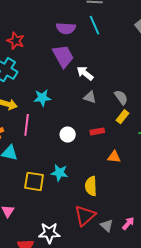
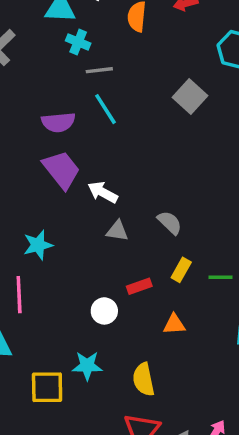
yellow rectangle: (122, 117) -> (181, 270), moved
white circle: (68, 134) -> (104, 311), moved

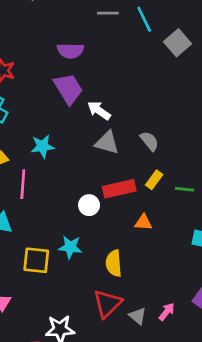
cyan line: (105, 109) -> (144, 19), moved
gray triangle: (117, 231) -> (107, 143), size x1.4
red rectangle: (139, 286) -> (119, 189), size x1.6

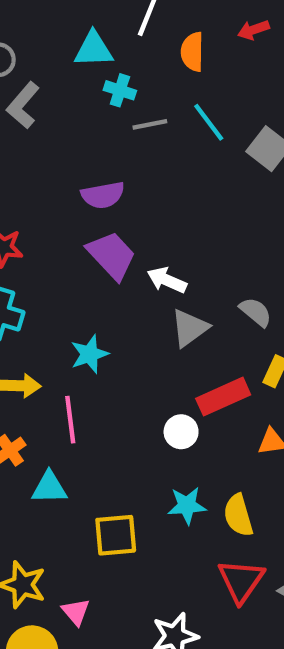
gray triangle: (107, 143) -> (190, 328), turned -40
cyan star: (70, 247) -> (187, 506), moved

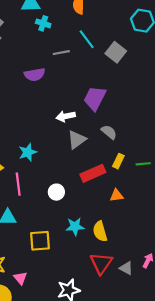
gray line: (150, 124) -> (61, 53), moved
purple trapezoid: (112, 255) -> (95, 98), moved, turned -110
white arrow: (167, 280) -> (66, 116), turned -36
white circle: (181, 432) -> (56, 192), moved

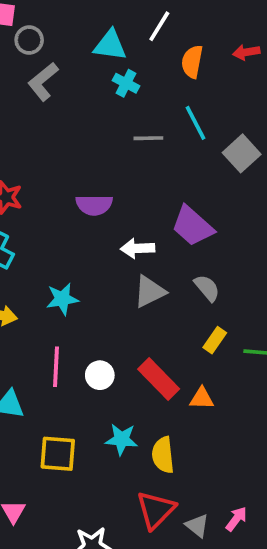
purple semicircle: (35, 75) -> (94, 205), moved
purple trapezoid: (95, 98) -> (193, 226), turned -85
red rectangle: (93, 173) -> (159, 379), moved, turned 60
pink line: (18, 184) -> (56, 367), moved

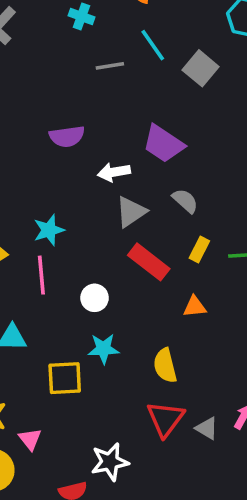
pink line: (56, 367) -> (41, 275), moved
red rectangle: (159, 379) -> (149, 262), moved
cyan star: (121, 439) -> (103, 349), moved

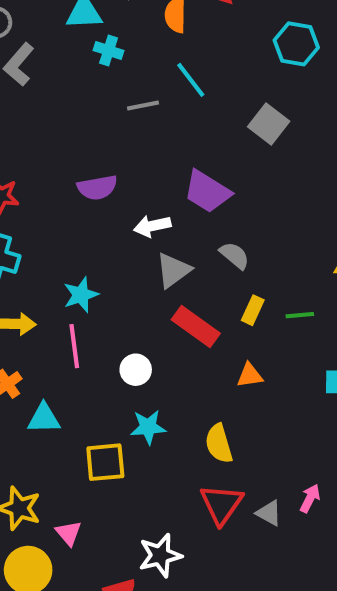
gray square: (201, 68) -> (269, 124), moved

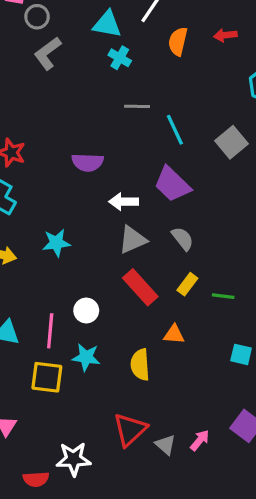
cyan line: (191, 80) -> (175, 130), moved
pink line: (74, 346) -> (50, 331), moved
yellow semicircle: (219, 444) -> (140, 365), moved

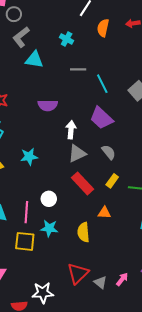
cyan triangle: (107, 24) -> (34, 60), moved
white arrow: (124, 202) -> (71, 130), turned 96

